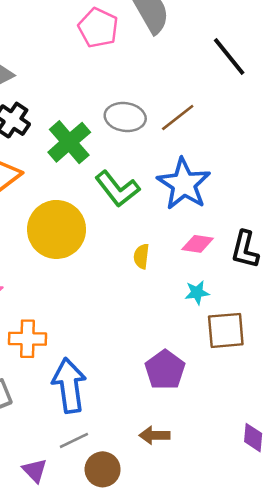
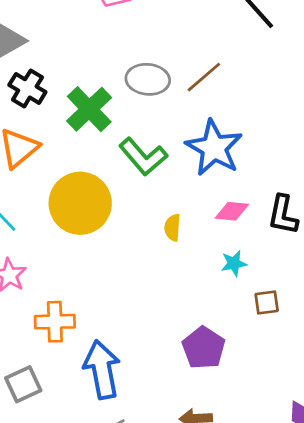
brown square: (226, 330) -> (267, 303), size x0.6

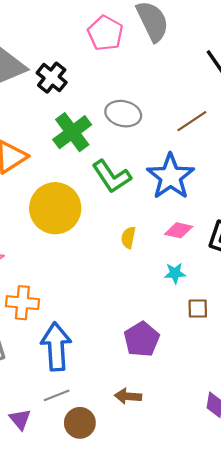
brown line: (204, 77) -> (192, 121), moved
black cross: (27, 88) -> (52, 78), moved

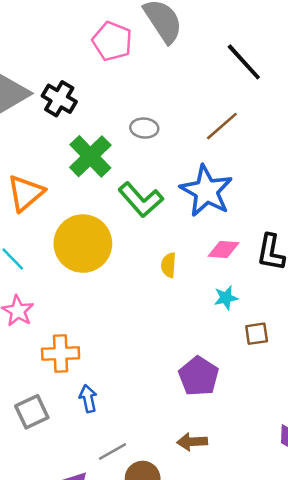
gray ellipse: (123, 114) -> (144, 128), size x0.7
blue arrow: (56, 347) -> (88, 399), moved, size x0.5

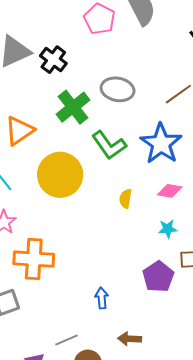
gray ellipse: (144, 128) -> (118, 89), size x1.5
orange cross: (61, 354) -> (34, 259), size x1.4
purple pentagon: (199, 376) -> (158, 277), moved
blue arrow: (88, 399) -> (102, 298), moved

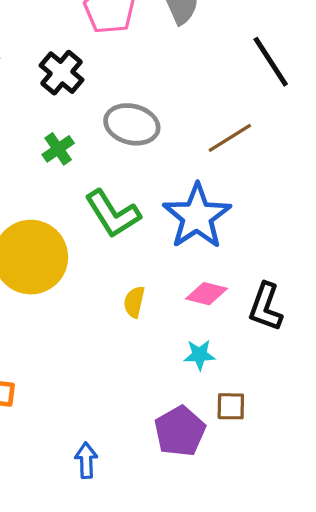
black cross: (53, 60) -> (62, 73), moved
green cross: (73, 107) -> (58, 149), size x0.6

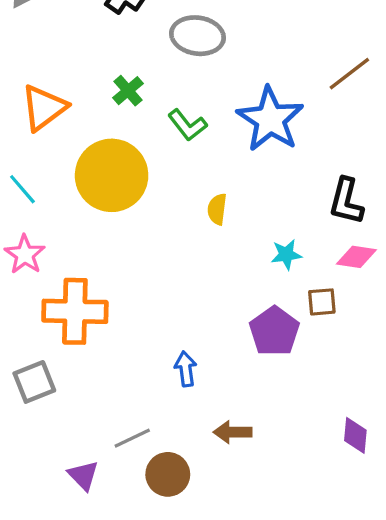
brown line: (230, 138) -> (349, 74), moved
green cross: (58, 149) -> (128, 91), moved
green L-shape: (113, 214) -> (187, 125), size x0.7
pink diamond: (206, 294) -> (356, 257), moved

